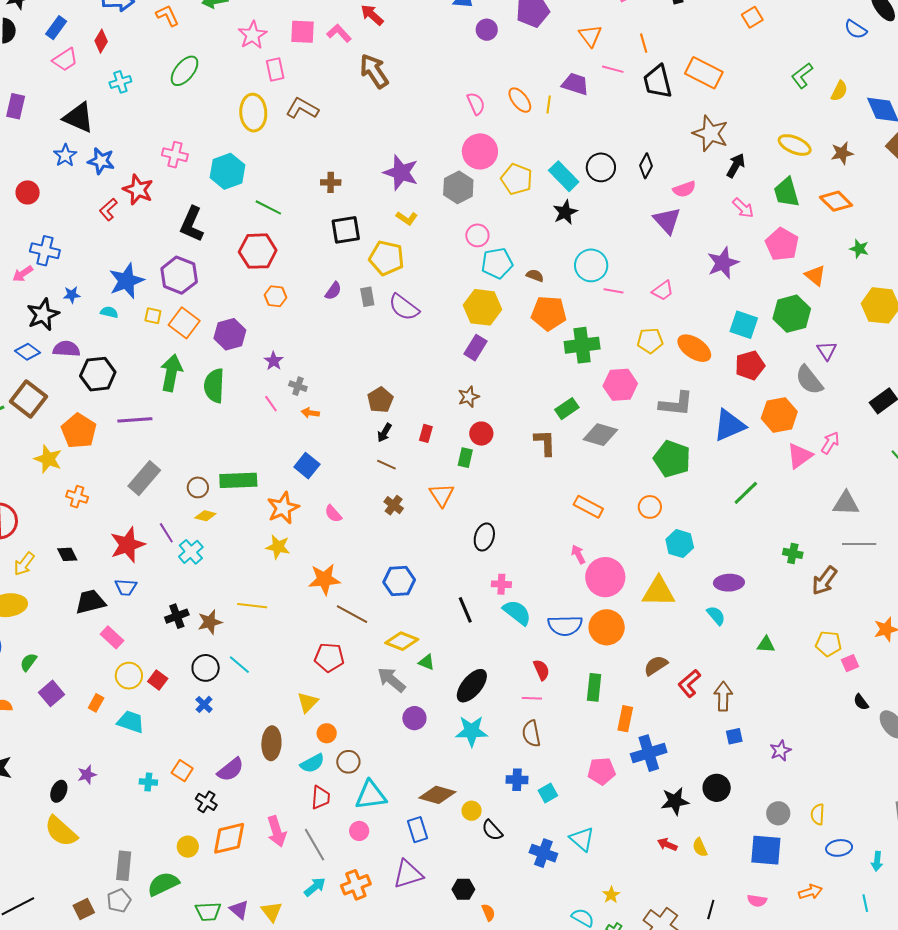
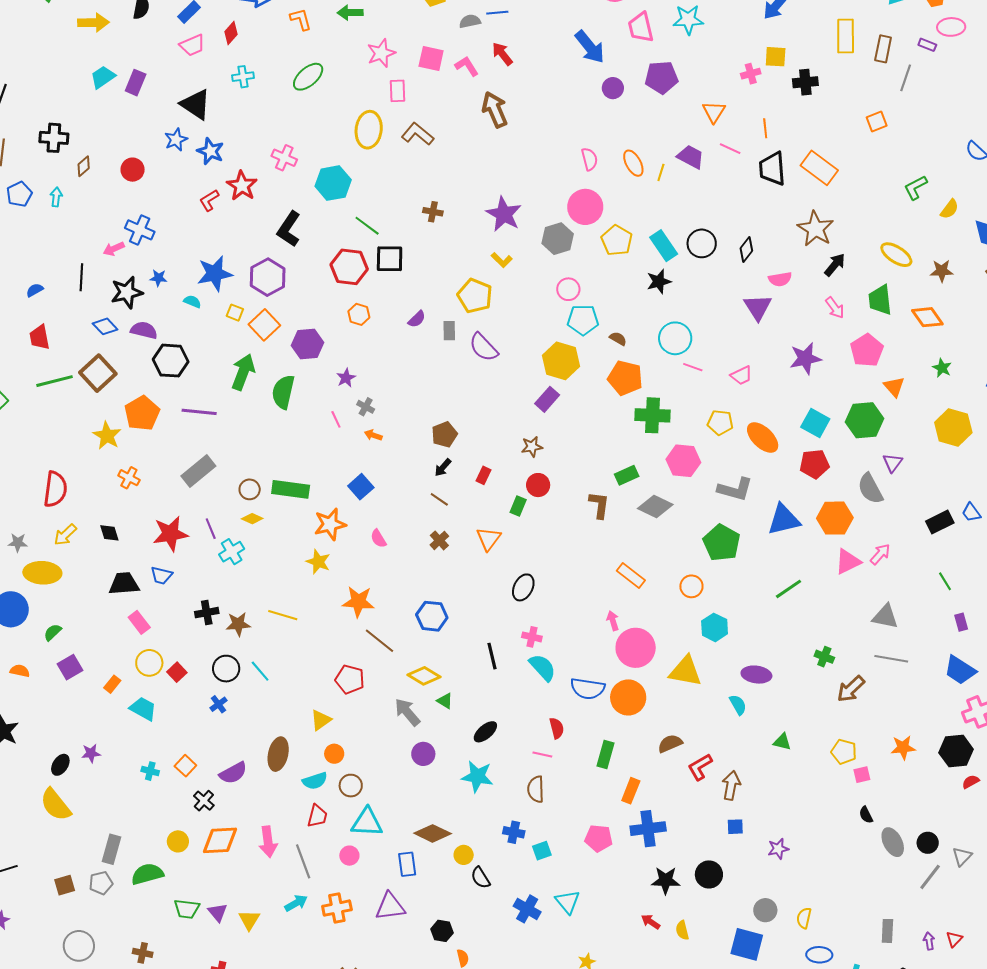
black square: (346, 230) -> (390, 259), moved
black ellipse: (472, 686) -> (485, 732), size x0.7

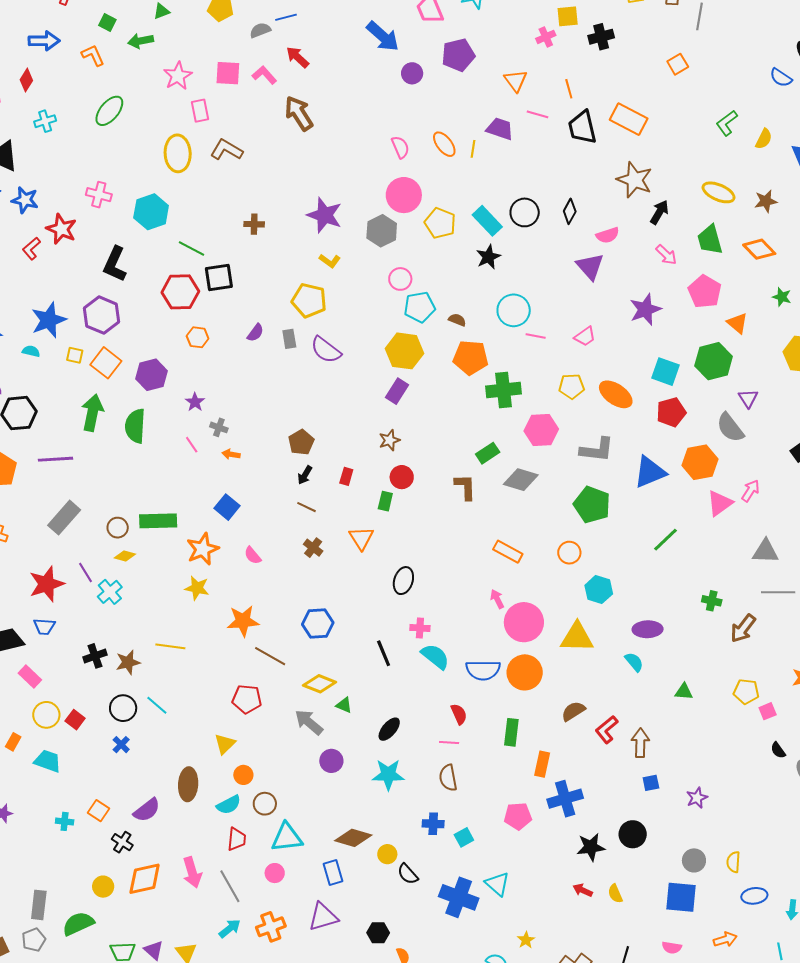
blue cross: (527, 909) -> (459, 897), size x1.4

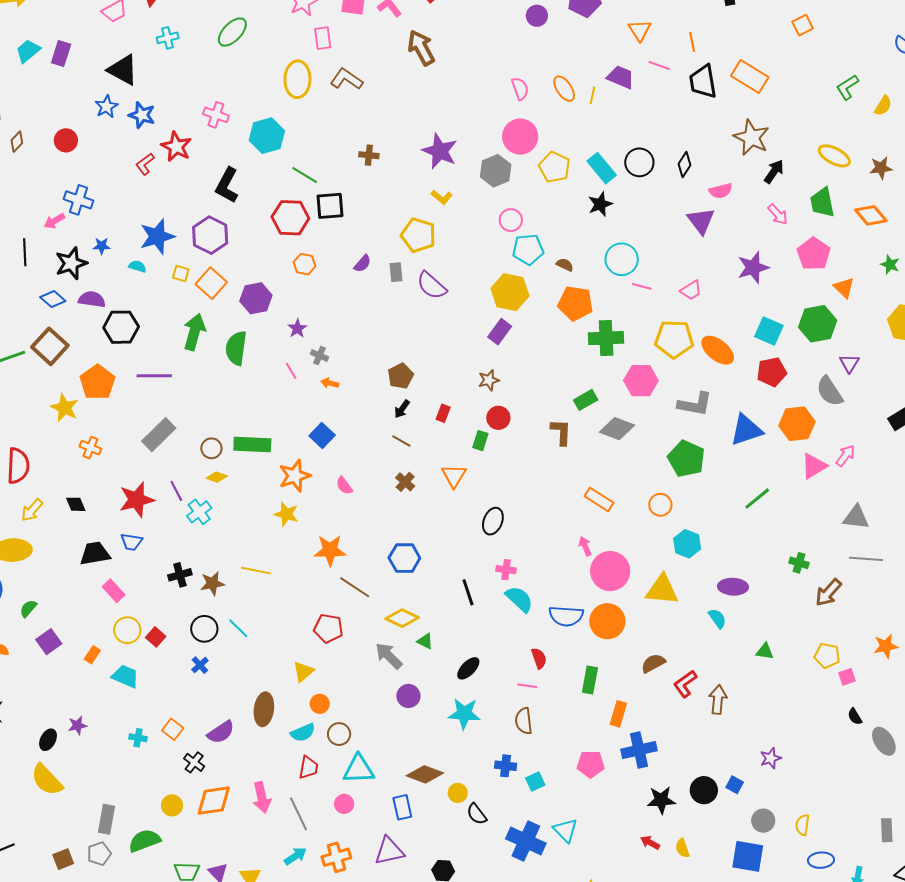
yellow pentagon: (572, 386) -> (674, 339), size x1.5
blue square: (651, 783) -> (735, 785), moved, turned 36

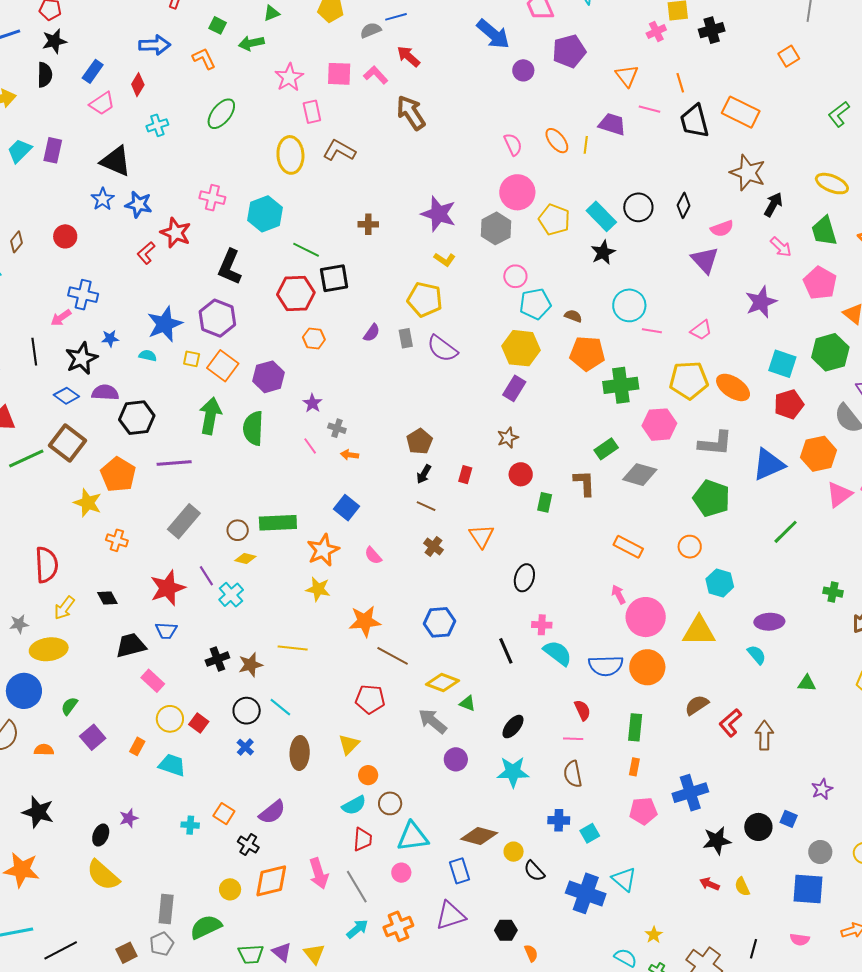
green rectangle: (480, 441) -> (545, 502), moved
brown ellipse: (264, 709) -> (300, 753), moved
orange rectangle: (618, 714) -> (634, 767), moved, size x0.7

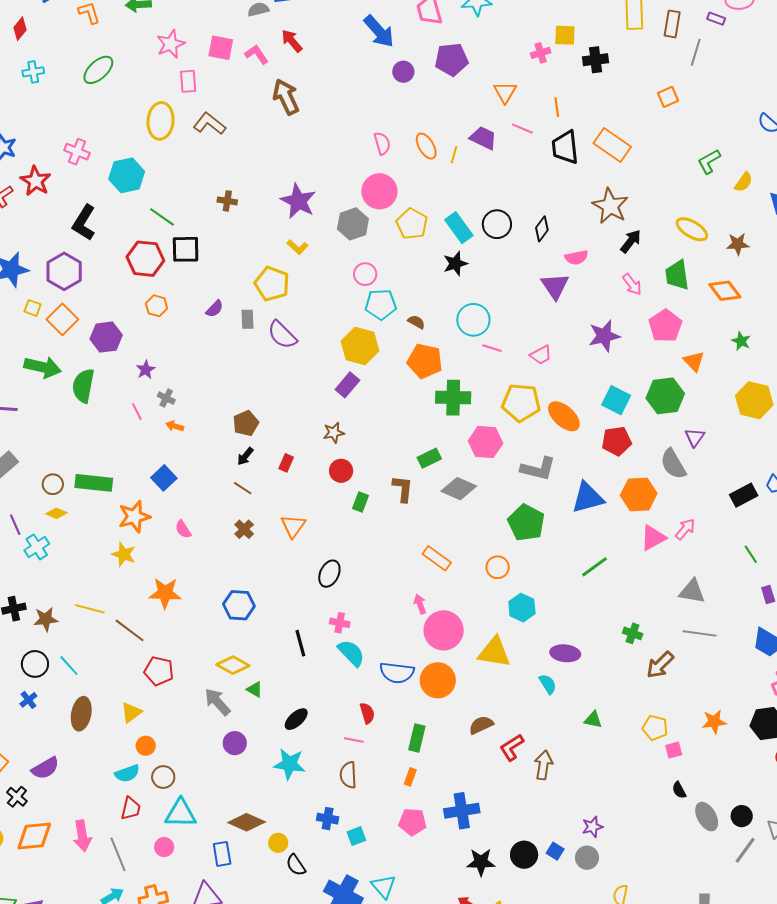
green arrow: (210, 416) -> (43, 367), turned 84
brown line: (393, 656) -> (130, 630), moved
gray circle: (820, 852) -> (587, 858), moved

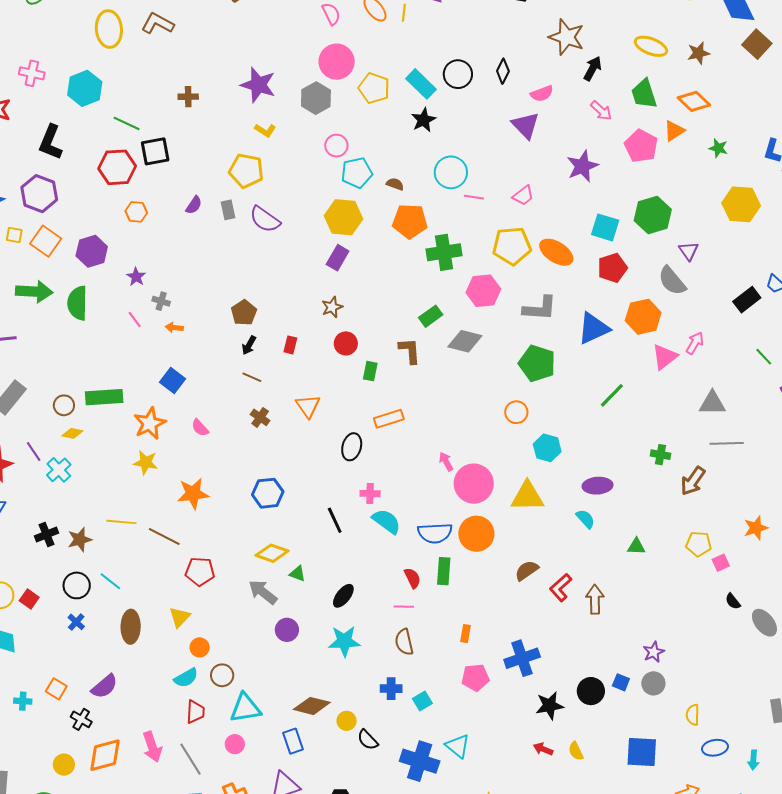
orange triangle: (694, 361) -> (674, 131), moved, turned 50
orange rectangle: (437, 558) -> (389, 419), moved, turned -44
green rectangle: (417, 738) -> (444, 571), moved

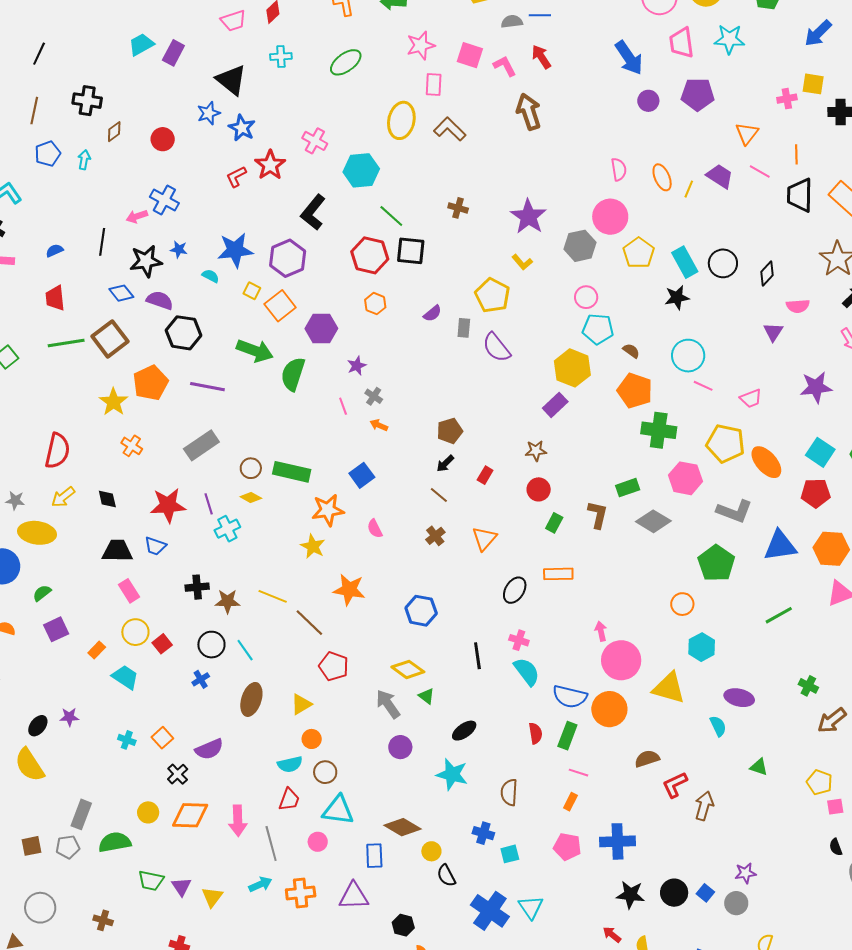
purple triangle: (526, 125) -> (773, 332), size x0.7
pink line: (404, 607) -> (579, 773), moved

